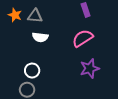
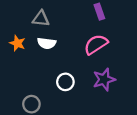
orange star: (15, 15) -> (17, 43), moved
white circle: (32, 71) -> (65, 82), moved

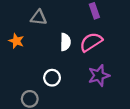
white semicircle: (47, 43) -> (65, 42), moved, turned -96
white circle: (65, 82) -> (52, 78), moved

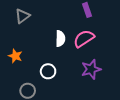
gray triangle: (39, 18) -> (23, 16), moved, turned -42
orange star: (16, 41) -> (15, 56), moved

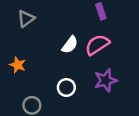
white semicircle: (60, 39) -> (70, 45), turned 35
white circle: (48, 71) -> (66, 87), moved

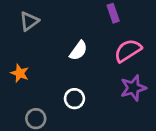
pink semicircle: (97, 45) -> (128, 51), moved
purple star: (106, 80) -> (133, 88), moved

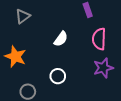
pink semicircle: (128, 51) -> (99, 39), turned -55
orange star: (20, 73) -> (15, 57), size x1.5

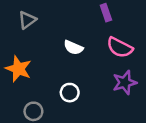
white semicircle: (61, 39) -> (73, 48), turned 77
pink semicircle: (99, 39) -> (120, 48), turned -65

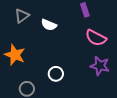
white semicircle: (73, 48) -> (49, 25), moved
purple star: (125, 83) -> (100, 66), turned 30

